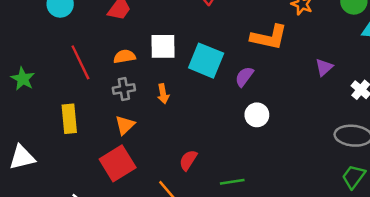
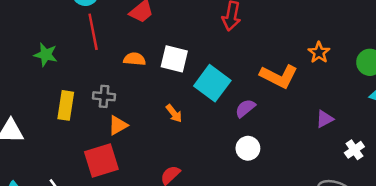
red line: (80, 62) -> (93, 32), moved
green star: (23, 79) -> (46, 55), moved, turned -30
gray cross: (124, 89) -> (104, 96), moved
orange arrow: (163, 94) -> (174, 113), moved, turned -42

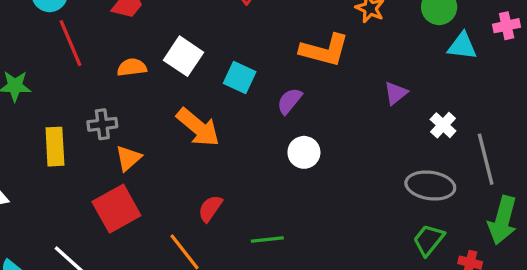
white square: (174, 59) -> (183, 56), turned 32
cyan square: (212, 83) -> (240, 77), size x0.7
orange arrow: (174, 113) -> (198, 127), size x1.8

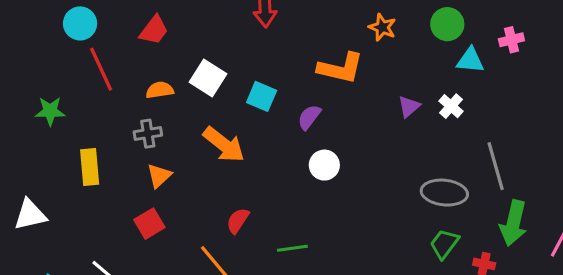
gray cross: (102, 124) -> (148, 134), moved
white cross: (443, 125) -> (451, 106), moved
red square: (116, 209) -> (149, 224), size x0.7

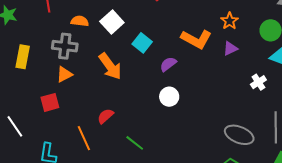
purple triangle: (409, 107) -> (230, 48), moved
gray cross: (148, 134) -> (65, 46), size x1.4
green line: (292, 248) -> (135, 143), turned 30

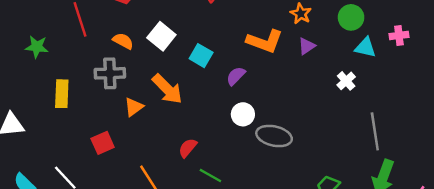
orange semicircle: (80, 21) -> (123, 41), turned 30
orange triangle: (64, 74) -> (134, 107), moved
red semicircle: (105, 116) -> (188, 148), moved
gray ellipse: (239, 135) -> (274, 136), moved

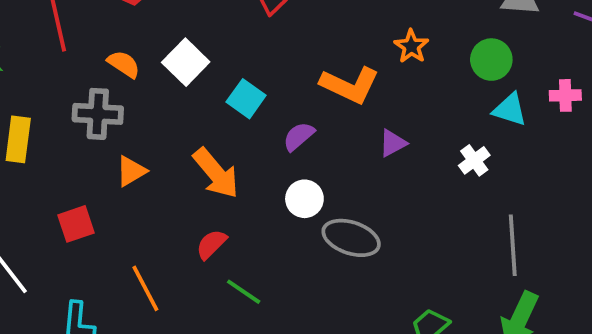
purple triangle: (307, 46) -> (393, 143), moved
orange arrow: (167, 89) -> (216, 173), moved

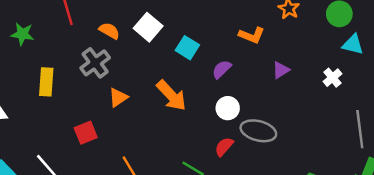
orange L-shape: (350, 85) -> (252, 35), size x0.7
gray cross: (98, 114) -> (95, 63), turned -36
red semicircle: (211, 244) -> (224, 147), moved

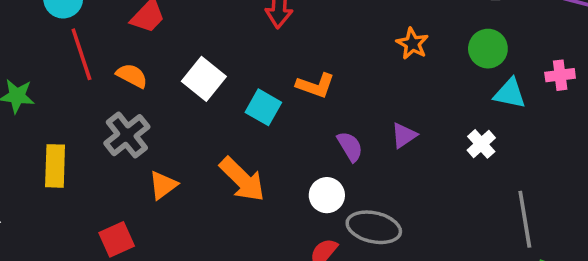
orange semicircle: (109, 31) -> (132, 76), moved
orange L-shape: (252, 35) -> (315, 85), moved
purple semicircle: (222, 69) -> (350, 146), moved, turned 105

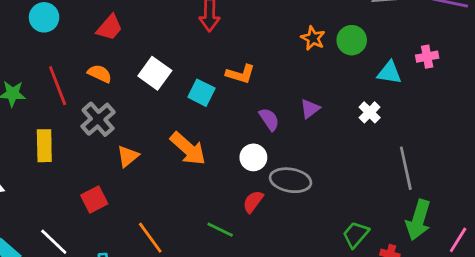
green circle: (488, 49) -> (352, 40), moved
red line: (81, 54) -> (58, 86), moved

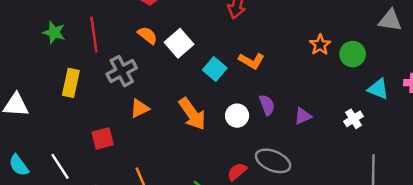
orange semicircle: (100, 74) -> (147, 35), moved
purple triangle: (310, 109) -> (303, 116), moved
white circle: (253, 157) -> (237, 116), moved

